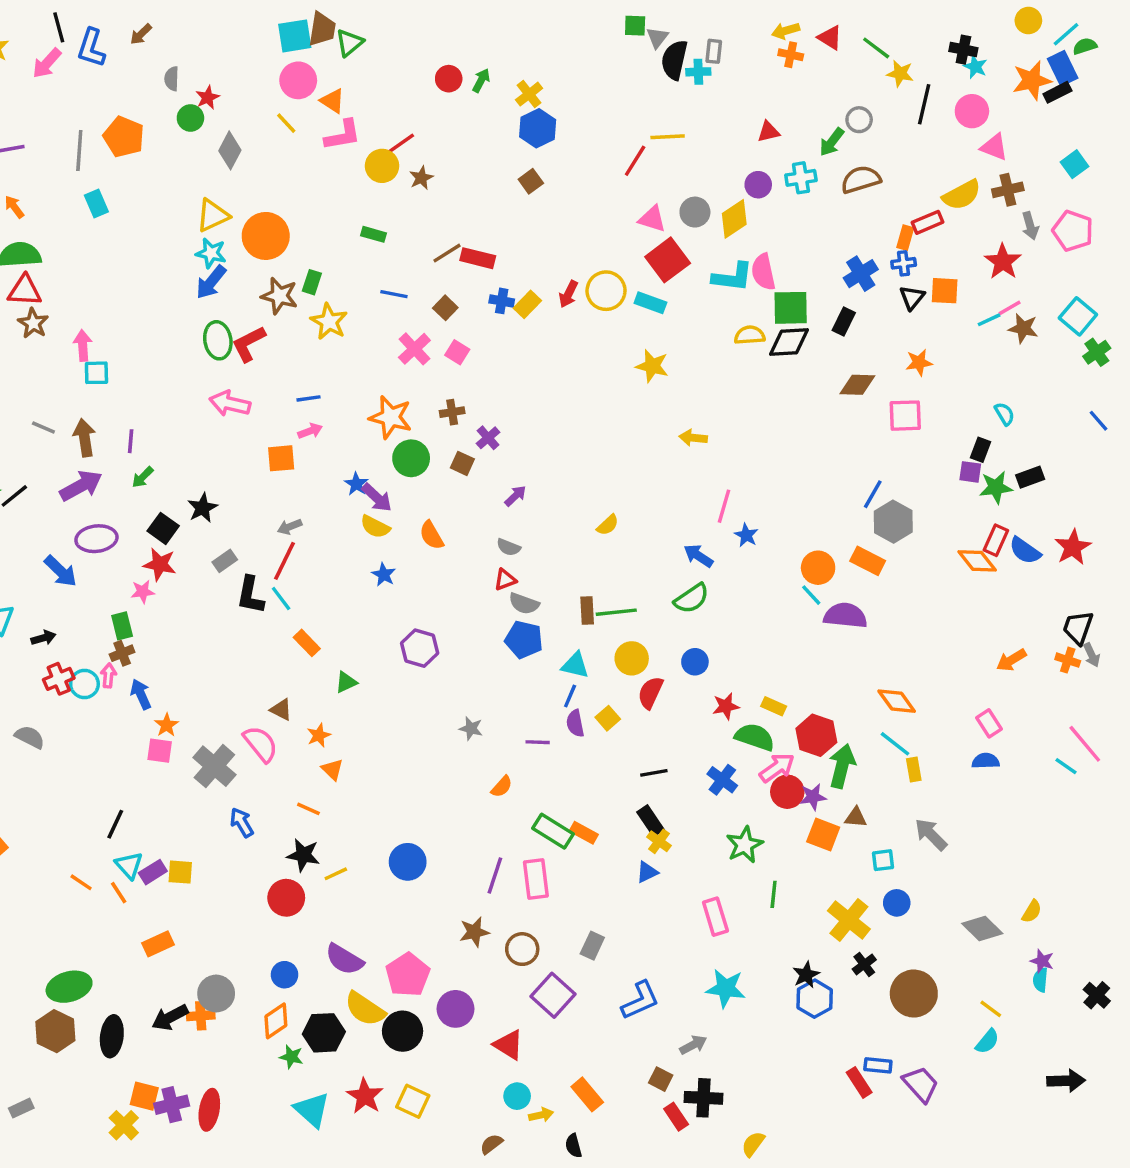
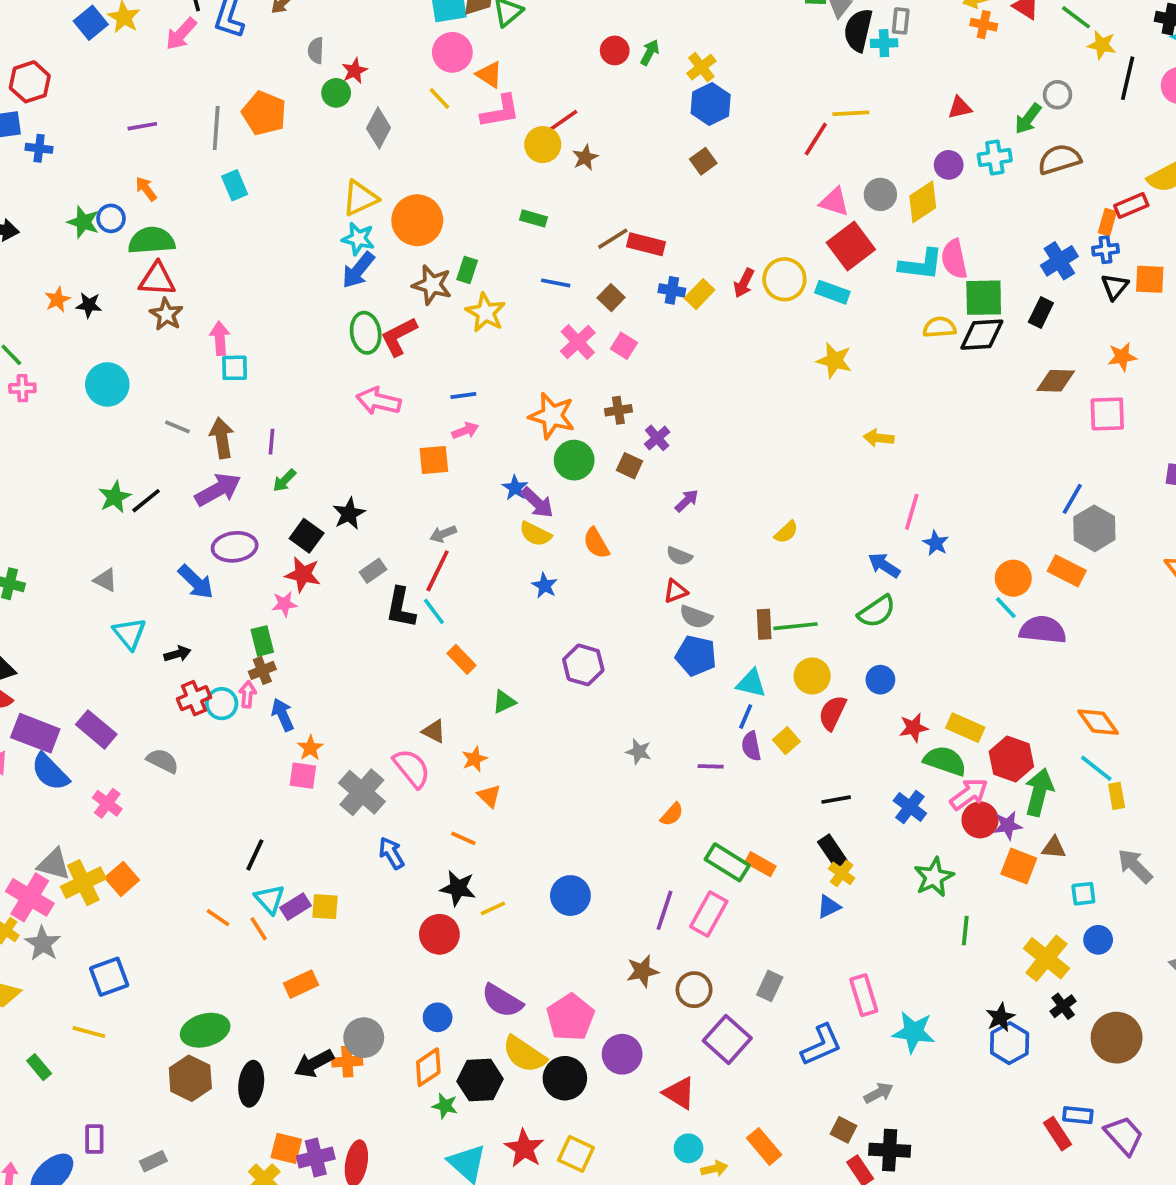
yellow rectangle: (774, 706) -> (965, 728), size x1.4
pink rectangle: (536, 879) -> (709, 914), turned 36
pink rectangle: (715, 917) -> (864, 995), moved

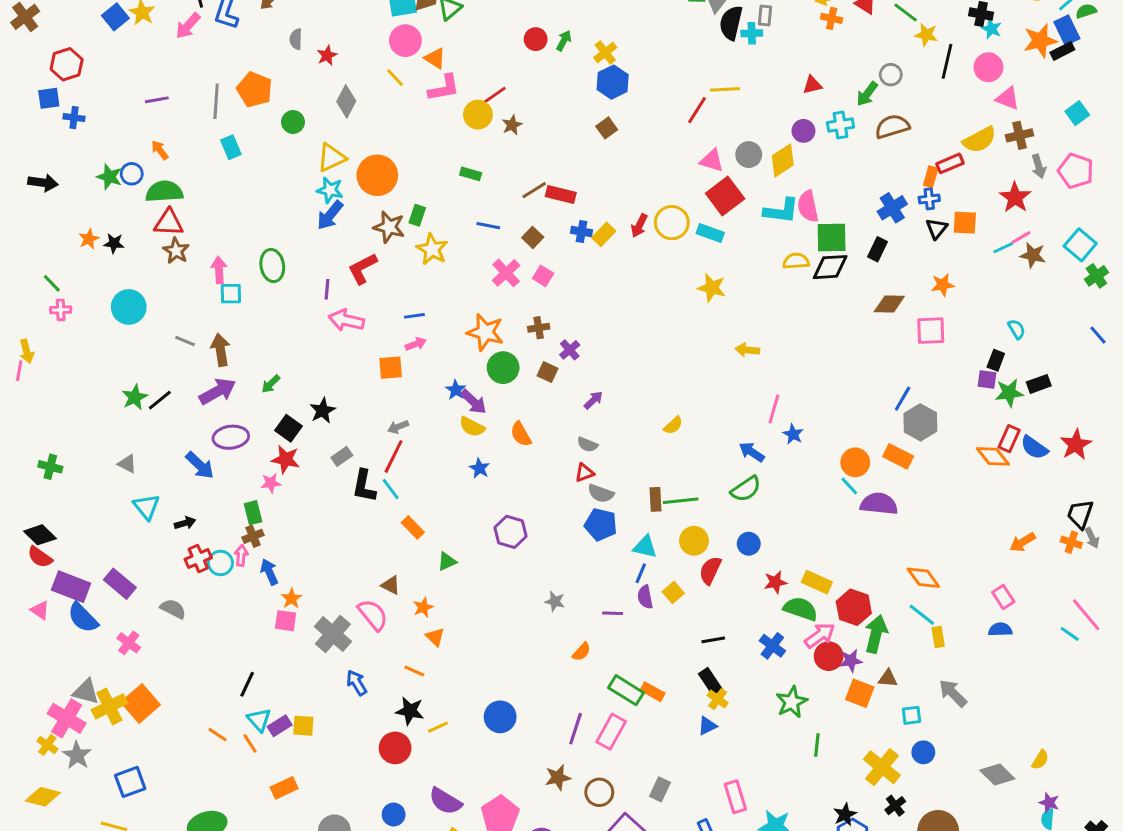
green circle: (336, 93) -> (293, 122), moved
green ellipse: (366, 333) -> (272, 266), moved
purple line: (272, 442) -> (327, 289), moved
orange square: (122, 879) -> (141, 704), size x1.4

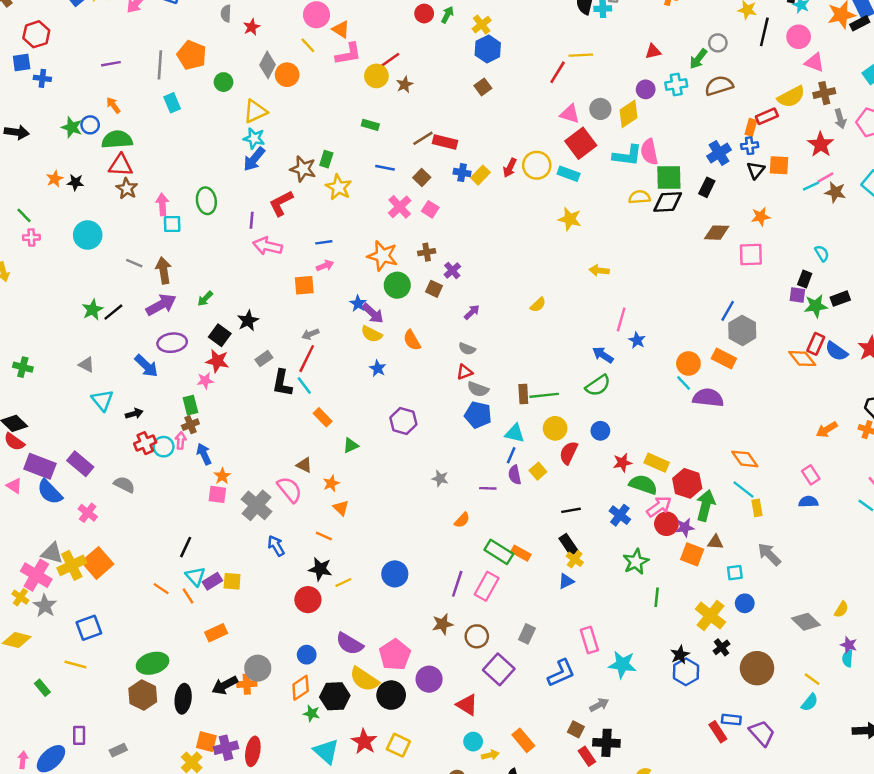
orange circle: (377, 175) -> (287, 75), moved, size x0.7
yellow semicircle: (673, 425) -> (538, 305), moved

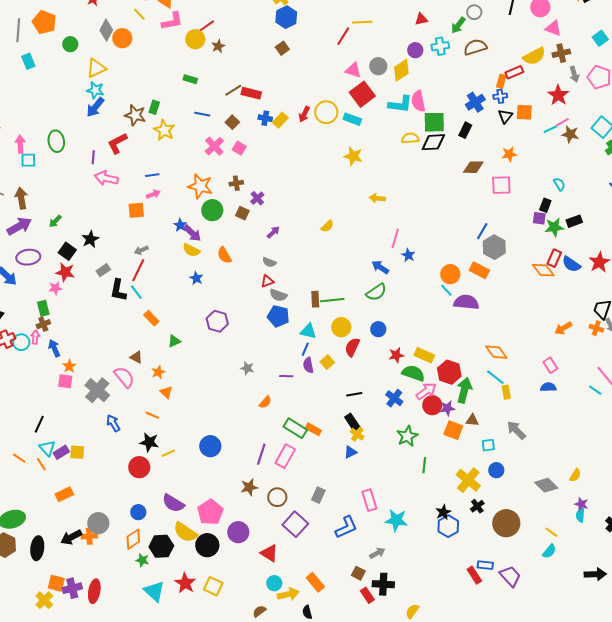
yellow arrow: (490, 755) -> (288, 594), size x1.5

